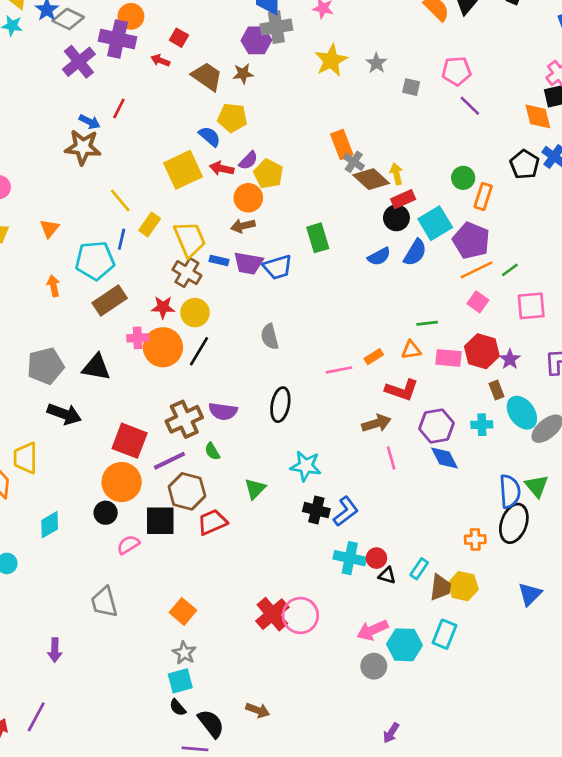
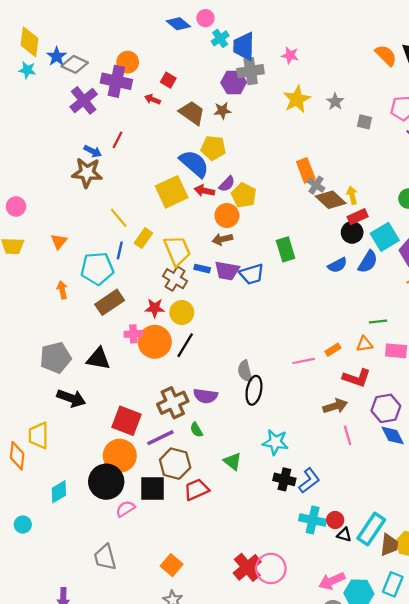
blue semicircle: (210, 136) -> (194, 164), size x1.6
gray semicircle: (270, 337) -> (245, 371), moved
green triangle: (255, 489) -> (233, 461), turned -36
black circle: (106, 513) -> (106, 482), size x1.8
cyan rectangle: (419, 569) -> (371, 529), size x1.8

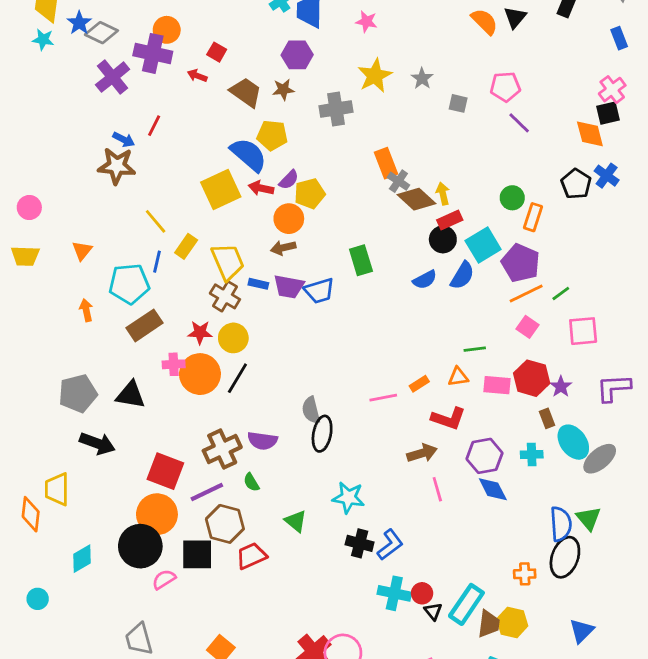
gray cross: (251, 71) -> (336, 109), moved
yellow pentagon: (244, 195) -> (310, 194), turned 30
black triangle: (344, 535) -> (433, 611), turned 35

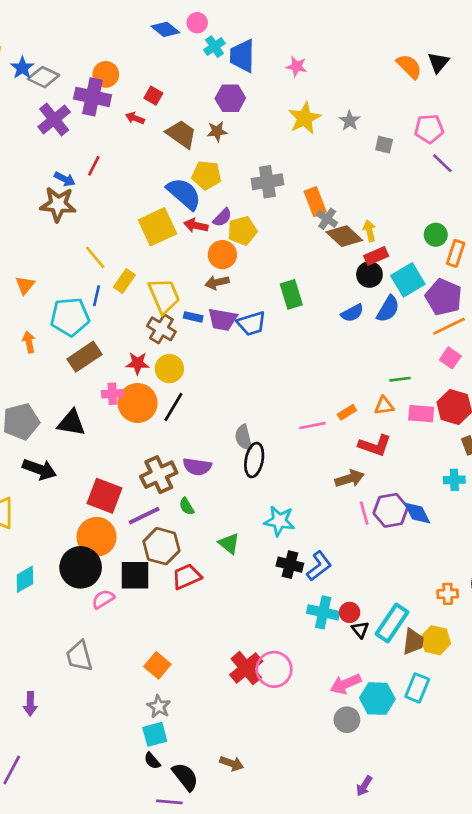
gray cross: (336, 109) -> (267, 182), moved
purple hexagon: (484, 456) -> (391, 510), moved

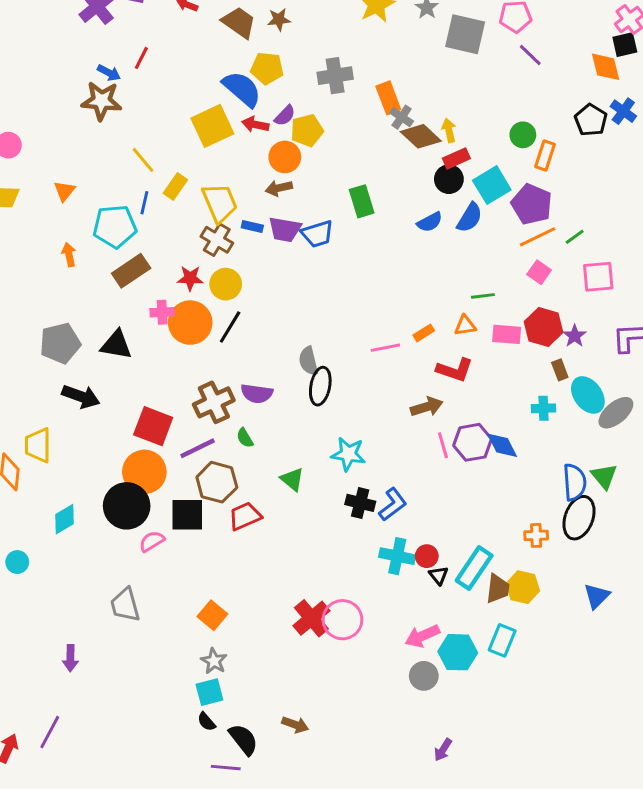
gray square: (384, 145) -> (465, 34), size x2.0

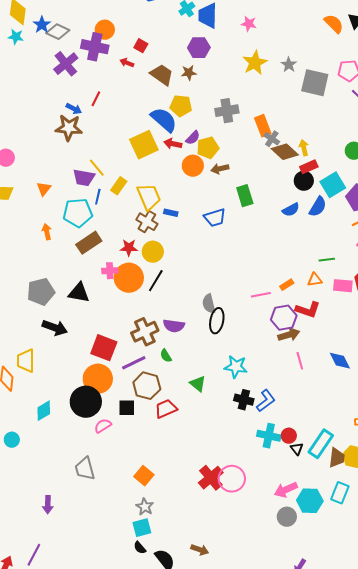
brown arrow: (279, 188) -> (220, 169), moved
purple trapezoid: (285, 229) -> (84, 178), moved
purple hexagon: (473, 442) -> (284, 318), moved
black square: (187, 515) -> (127, 408), size x0.7

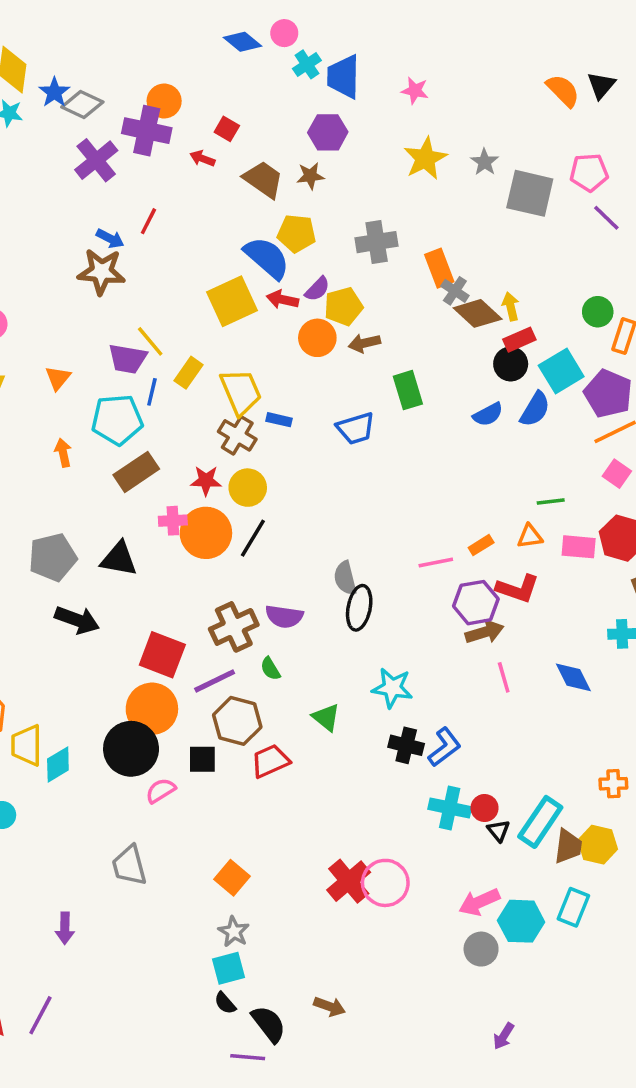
yellow trapezoid: (26, 361) -> (27, 745), moved

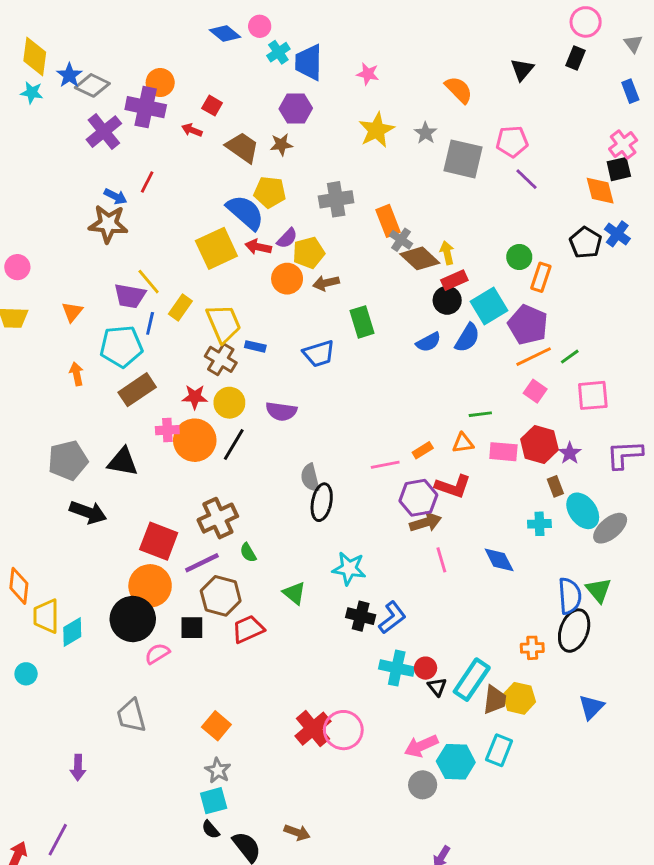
orange semicircle: (563, 91) -> (459, 90), moved
purple semicircle: (284, 616) -> (281, 411), moved

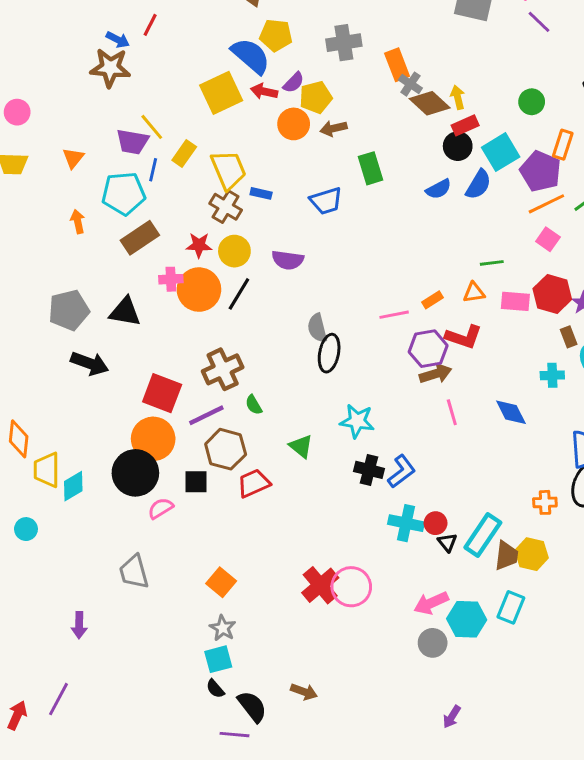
orange rectangle: (541, 277) -> (563, 145), moved

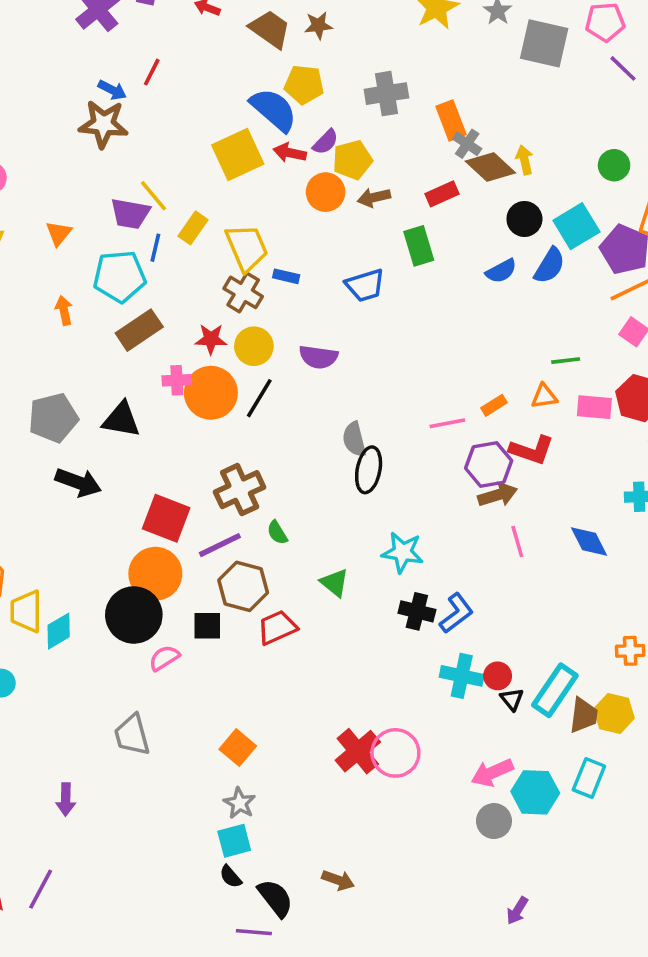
red rectangle: (465, 125) -> (442, 194), moved

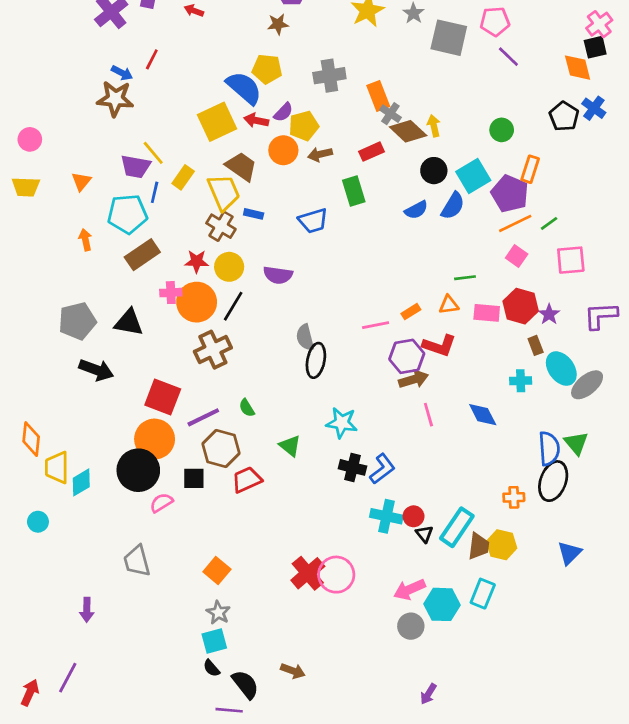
brown trapezoid: (270, 29) -> (241, 167), moved
brown cross: (240, 490) -> (213, 350), moved

